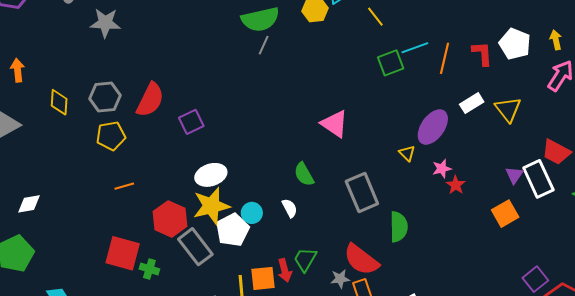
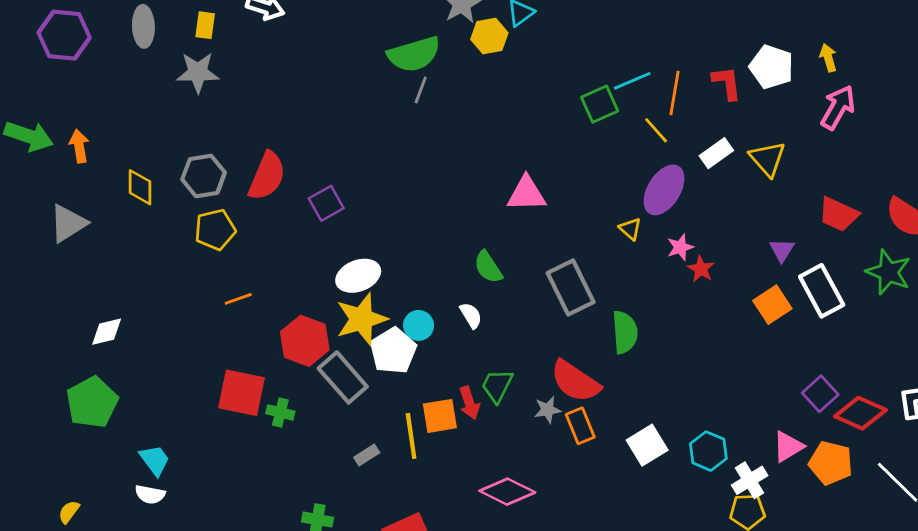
yellow line: (375, 17) -> (656, 130), moved
pink triangle: (335, 124) -> (527, 194), turned -32
white rectangle: (538, 179) -> (822, 291), moved

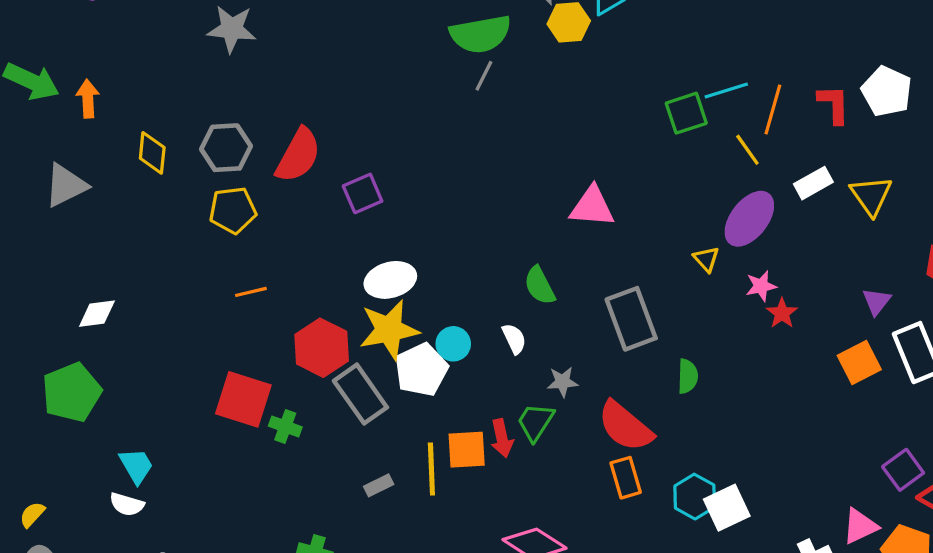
green semicircle: (625, 332) -> (688, 376), size x0.7
gray star: (548, 410) -> (563, 382), moved
white square: (647, 445) -> (727, 508), moved
cyan hexagon: (708, 451) -> (695, 497), moved

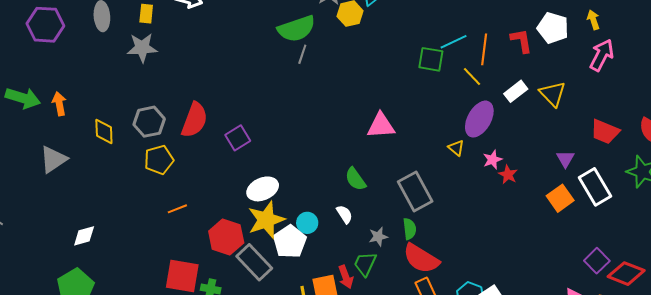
green square: (686, 113) -> (431, 59), turned 36
green semicircle: (688, 376) -> (410, 229), moved

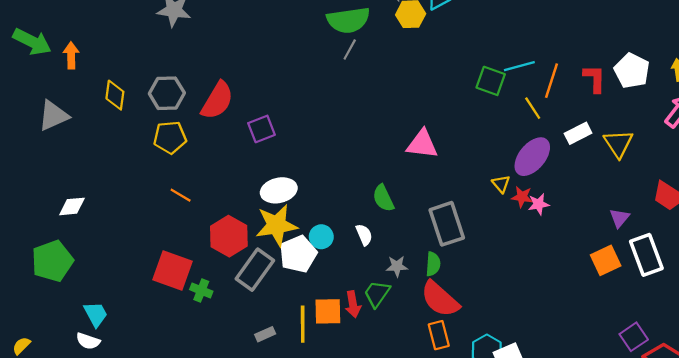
red star: (508, 175) -> (522, 197), moved, turned -30
orange line: (177, 209) -> (181, 195), turned 42
gray rectangle: (254, 262) -> (255, 270), turned 69

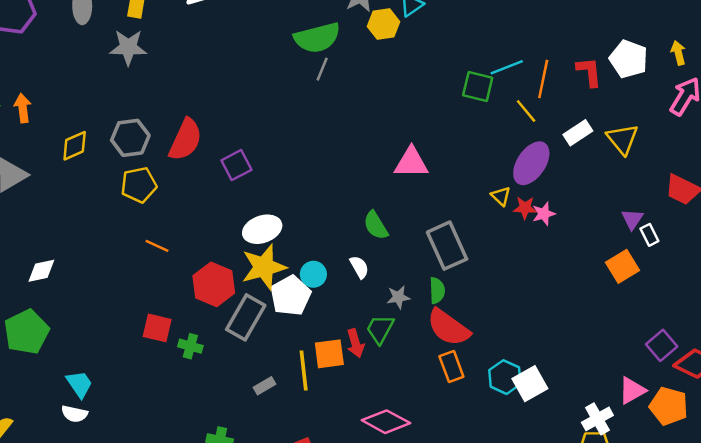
yellow diamond: (115, 95) -> (75, 146), turned 64
white rectangle: (646, 255) -> (649, 235), moved, size x0.5
red square: (173, 270) -> (157, 328), size x0.7

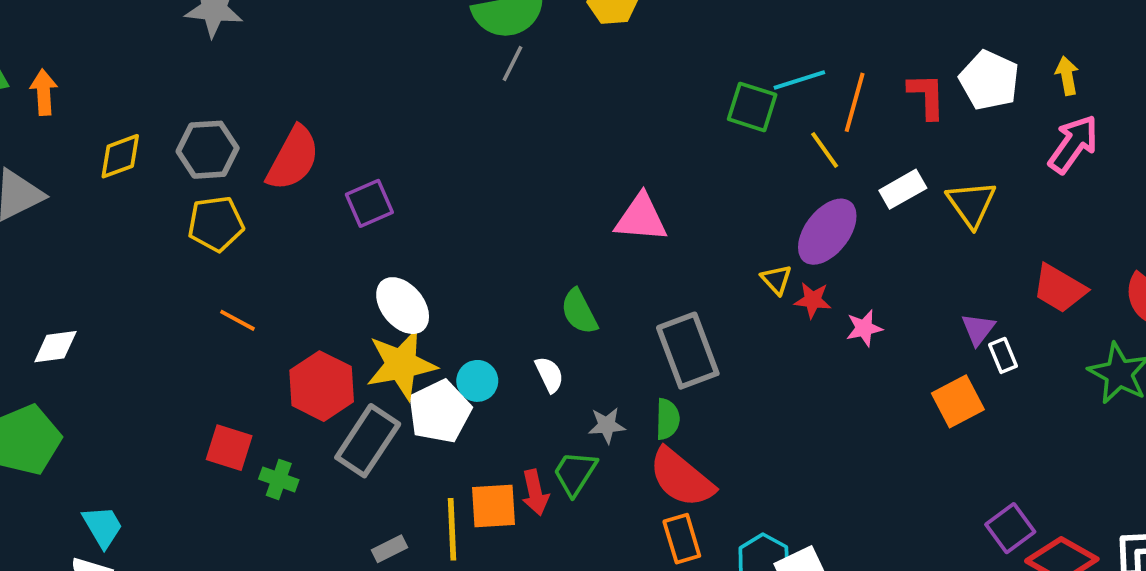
pink star: (544, 214) -> (864, 328), moved
white ellipse: (262, 229) -> (403, 306), turned 66

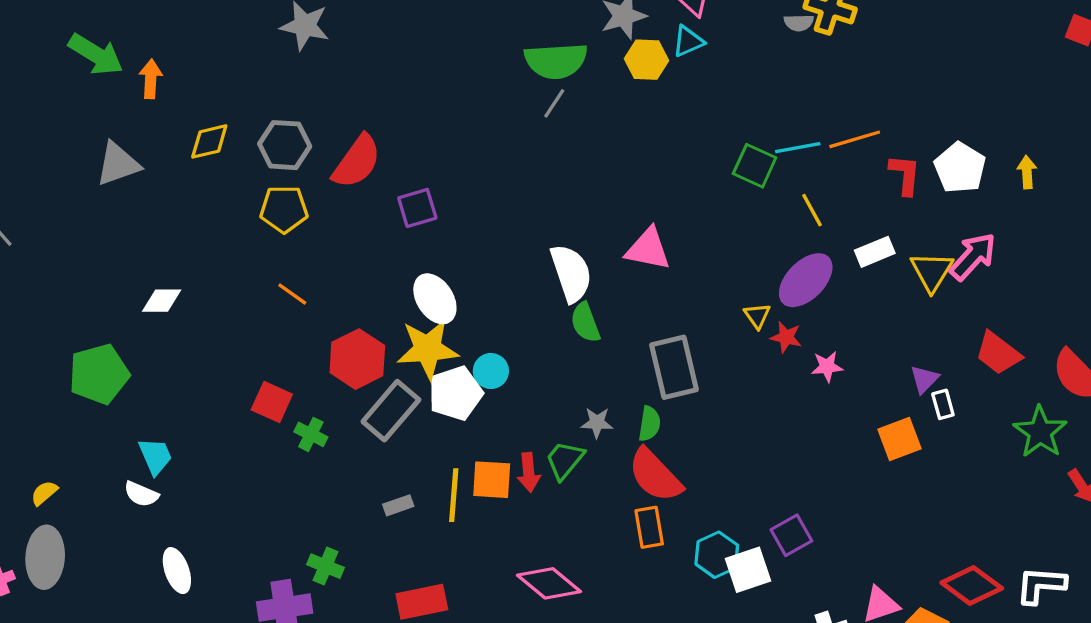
orange line: (855, 102) -> (855, 139), moved, turned 51
pink arrow: (1073, 144) -> (973, 256), moved
white diamond: (55, 347) -> (162, 301), moved
white semicircle: (549, 375) -> (571, 273), moved, size x1.8
purple square: (1010, 528) -> (791, 535), moved

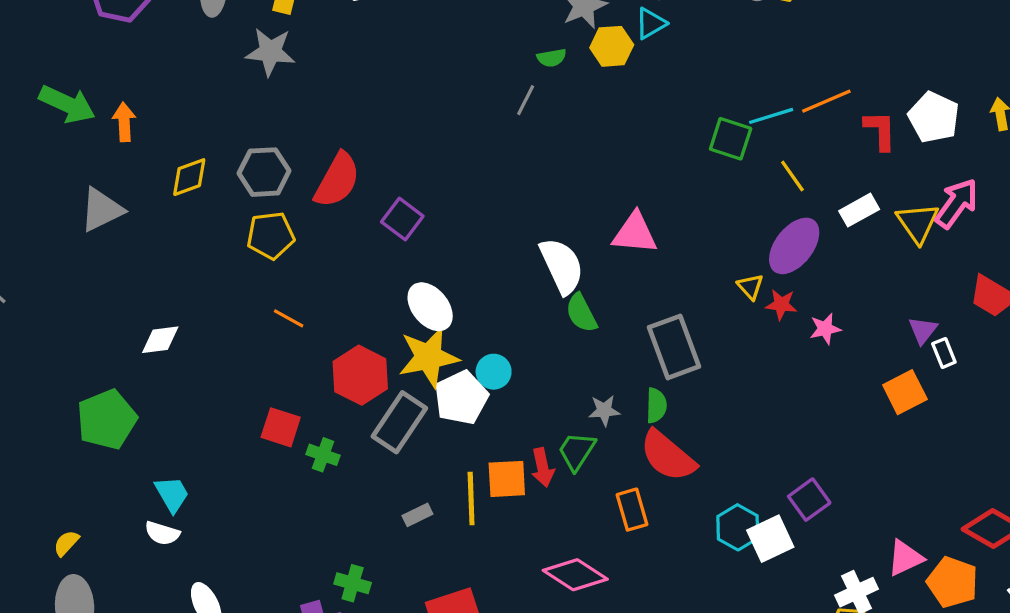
green semicircle: (556, 61) -> (552, 58), moved, size x0.5
purple square: (417, 208) -> (402, 219), turned -30
orange rectangle: (649, 527) -> (632, 510), moved

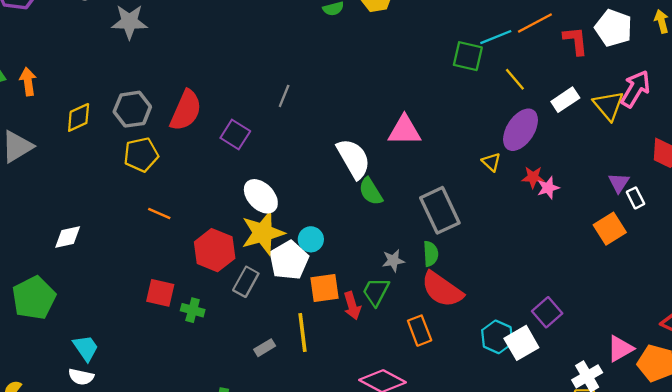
gray line: (526, 100) -> (284, 96), moved
red star: (781, 304) -> (533, 177), moved
gray rectangle: (399, 422) -> (246, 282), size x0.7
orange square: (507, 479) -> (325, 288), moved

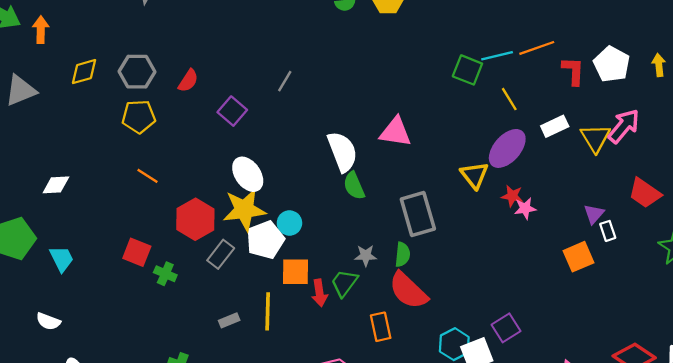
red semicircle: (186, 110) -> (188, 81), size x0.6
yellow triangle: (491, 162) -> (474, 175), size x1.5
cyan trapezoid: (86, 348) -> (62, 259), moved

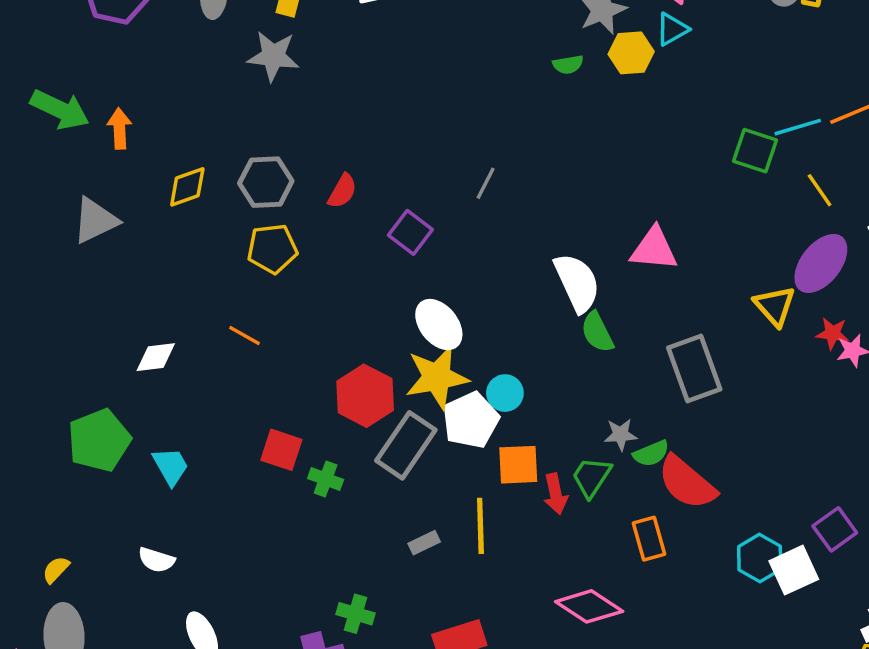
orange line: (147, 176) -> (245, 335), moved
gray rectangle: (221, 254) -> (406, 445), size x1.5
green semicircle: (403, 254) -> (651, 453), moved, turned 65

